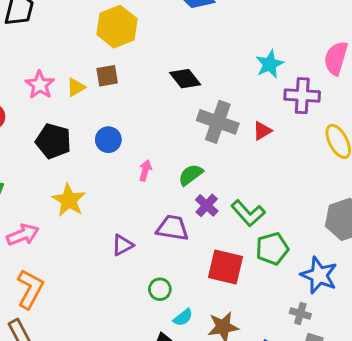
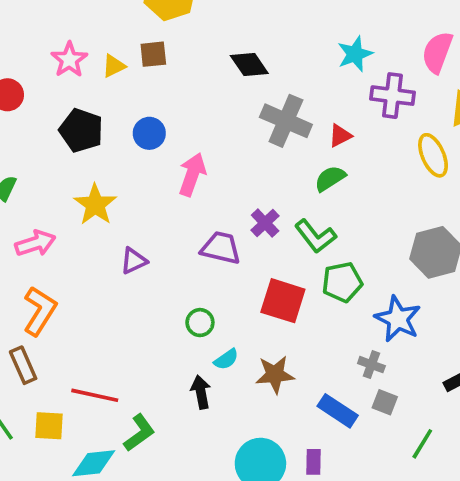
pink arrow: (145, 170) -> (192, 175), size x1.6
green semicircle: (191, 175) -> (330, 178), moved
purple triangle: (123, 245) -> (134, 261), moved

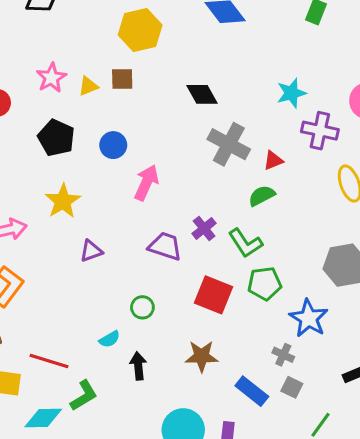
cyan semicircle: (226, 359) -> (109, 339), moved

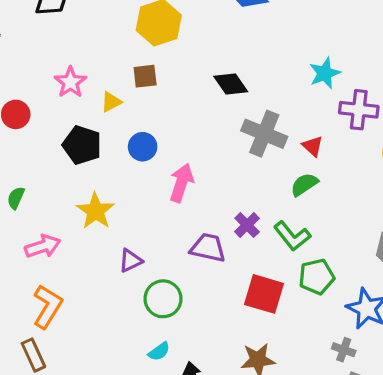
yellow triangle: (88, 86) -> (111, 102), moved
red triangle: (273, 160) -> (313, 146), turned -50
green circle: (142, 307) -> (163, 299), moved, size x1.5

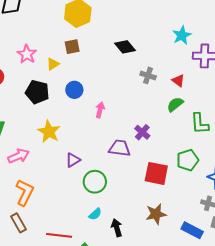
gray cross: (264, 134) -> (148, 75), size x0.6
pink arrow: (181, 183) -> (100, 110), size x0.7
green L-shape: (292, 236) -> (200, 124), moved, turned 40

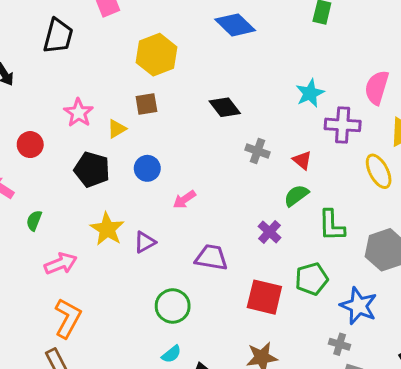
pink arrow: (100, 110) -> (184, 200), turned -140
purple cross: (142, 132) -> (269, 232), moved
purple triangle: (73, 160) -> (145, 242), moved

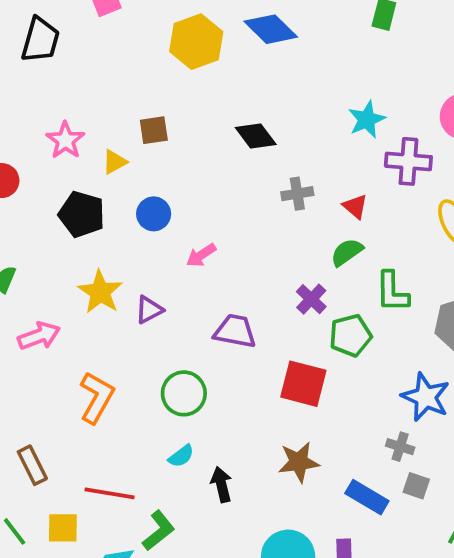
yellow hexagon: (156, 55) -> (196, 42), moved
gray cross: (257, 151) -> (297, 194), turned -30
green pentagon: (312, 279) -> (350, 335), moved
orange L-shape: (68, 318) -> (97, 398), moved

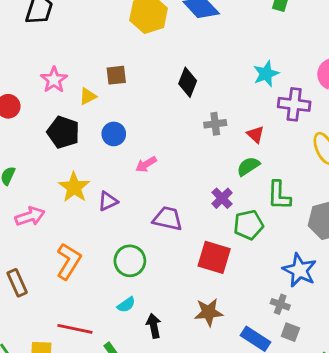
black diamond: (256, 136) -> (188, 82), turned 56
brown rectangle: (32, 465) -> (17, 283), moved

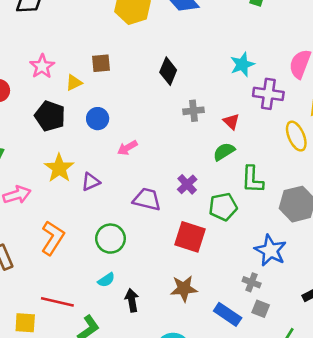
purple cross: (222, 198) -> (187, 184), moved

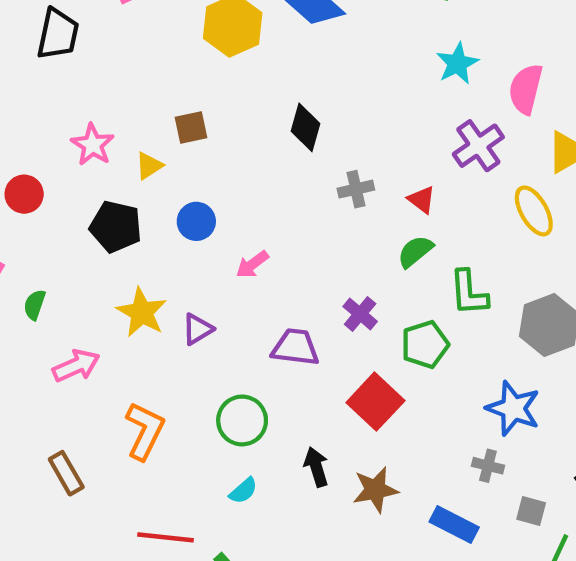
cyan star: (242, 65) -> (457, 63), moved
purple cross: (268, 94) -> (478, 146), turned -36
red square: (190, 237) -> (375, 402), turned 32
black arrow: (132, 300) -> (316, 467), moved
gray square: (261, 309) -> (531, 511), moved

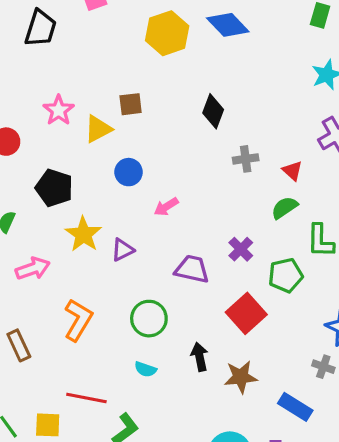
yellow triangle: (149, 166) -> (98, 129), size x1.4
black pentagon: (116, 227) -> (54, 188), moved
cyan semicircle: (243, 491) -> (145, 369), turned 55

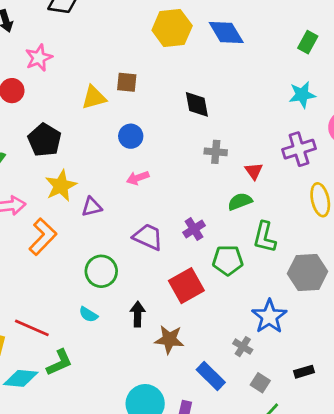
pink star: (59, 110) -> (39, 58), moved
black diamond: (213, 111) -> (197, 104), turned -44
blue circle: (129, 172) -> (131, 136), moved
orange L-shape: (78, 320) -> (43, 237), moved

